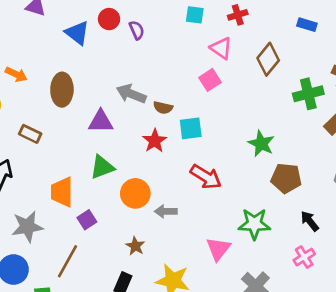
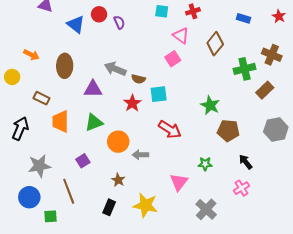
orange trapezoid: (62, 192) -> (61, 121), moved
green star: (254, 224) -> (205, 164), size x0.6
brown line: (67, 261) -> (69, 191), turned -50

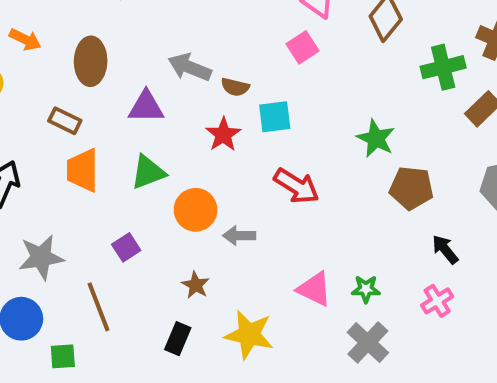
brown rectangle: (41, 98) -> (65, 121), moved
green star: (205, 164) -> (366, 289), moved
pink triangle: (179, 182) -> (314, 289), turned -42

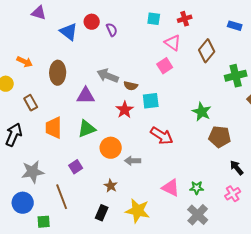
brown rectangle: (65, 121) -> (31, 103), moved, turned 35

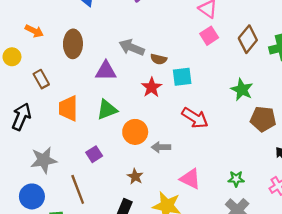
brown diamond: (207, 51) -> (248, 39), moved
pink square: (165, 66) -> (209, 36), moved
pink triangle: (171, 188) -> (190, 179), moved

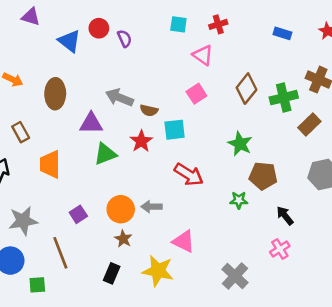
pink square: (209, 36) -> (196, 94), moved
green triangle: (107, 110) -> (105, 154), moved
orange circle: (135, 132) -> (121, 209), moved
green star: (236, 179) -> (239, 200), moved

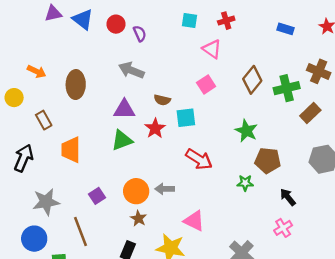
purple triangle: (31, 17) -> (53, 13), turned -30
blue triangle: (69, 41) -> (83, 19), moved
gray arrow: (119, 98) -> (131, 70), moved
purple triangle: (91, 123) -> (124, 109), moved

